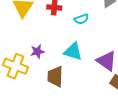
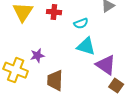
cyan triangle: (73, 51) -> (86, 46), moved

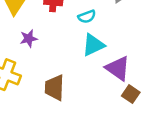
cyan triangle: (86, 46) -> (93, 45), turned -42
purple star: (37, 56) -> (29, 39), moved

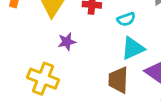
brown trapezoid: (55, 88) -> (118, 80), moved

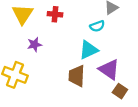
cyan semicircle: (126, 19) -> (97, 26), moved

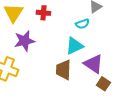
purple star: (34, 45) -> (24, 41), size x1.5

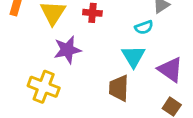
cyan triangle: (74, 46) -> (133, 56), turned -36
purple triangle: (93, 64) -> (170, 70), moved

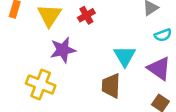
red cross: (92, 13) -> (86, 15), turned -35
cyan semicircle: (144, 27) -> (163, 35), moved

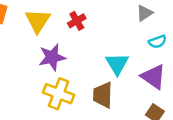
yellow cross: (41, 84) -> (59, 94), moved

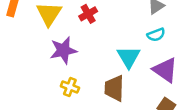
cyan semicircle: (157, 42) -> (156, 35), moved
yellow cross: (59, 94) -> (70, 87), size x0.6

